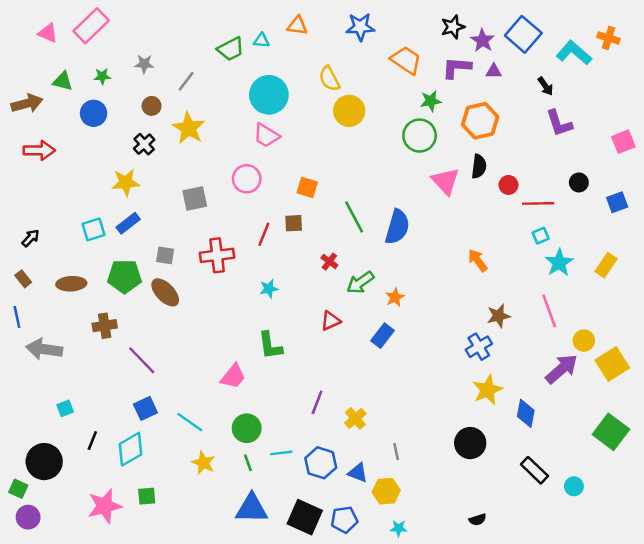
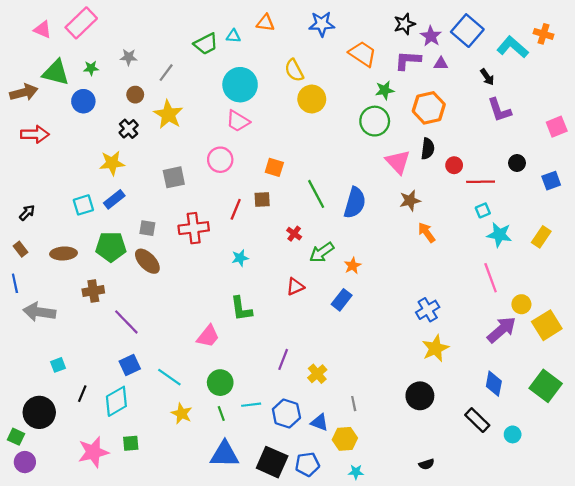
green triangle: (63, 81) -> (56, 73), size x1.5
cyan star: (559, 263) -> (499, 235), turned -30
brown star: (499, 316) -> (410, 201), moved
blue diamond: (526, 413) -> (494, 384), moved

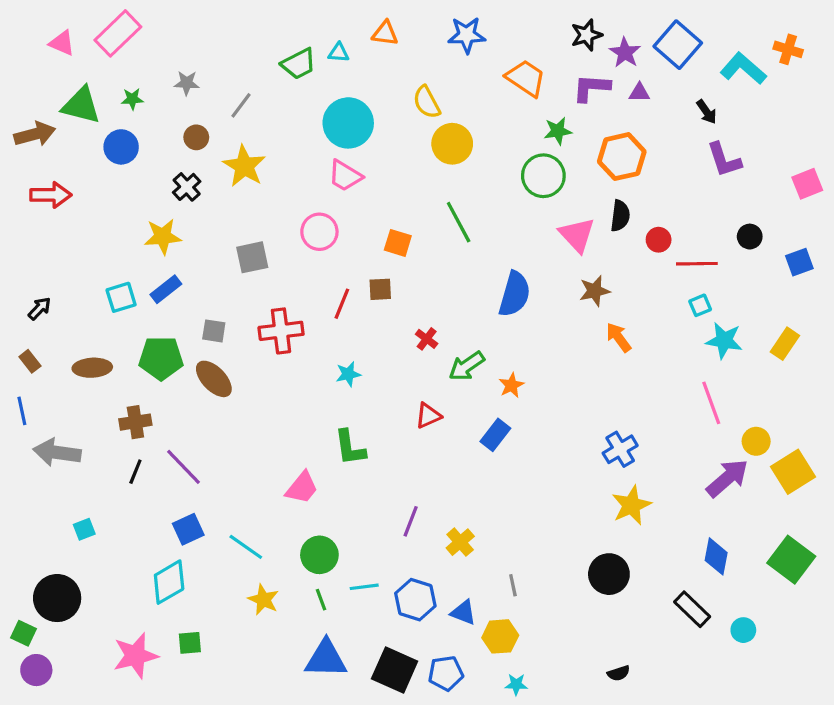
green line: (316, 194) -> (459, 222), moved
black line: (82, 394) -> (135, 472), moved

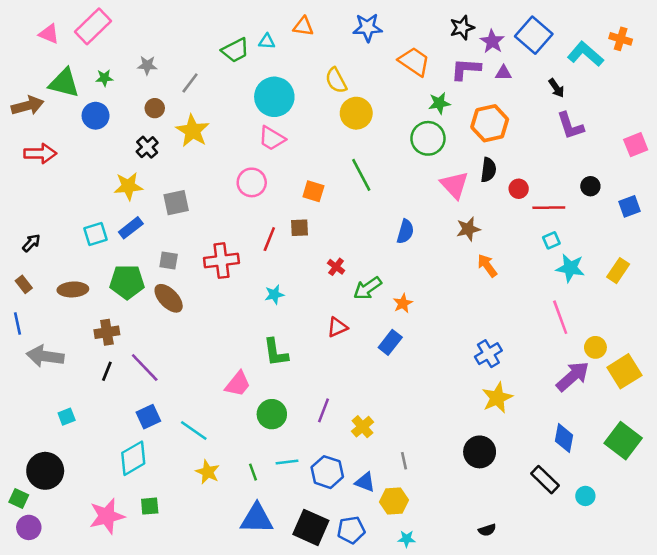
gray square: (252, 257) -> (176, 203), moved
blue semicircle: (515, 294) -> (405, 232), size x0.7
green circle: (319, 555) -> (272, 414), moved

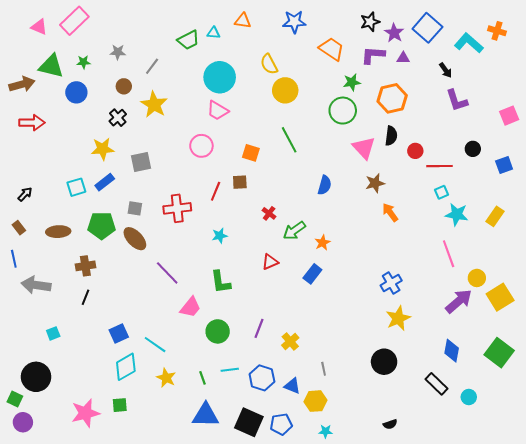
purple line: (145, 368) -> (167, 273), moved
cyan diamond: (133, 458) -> (126, 367), moved

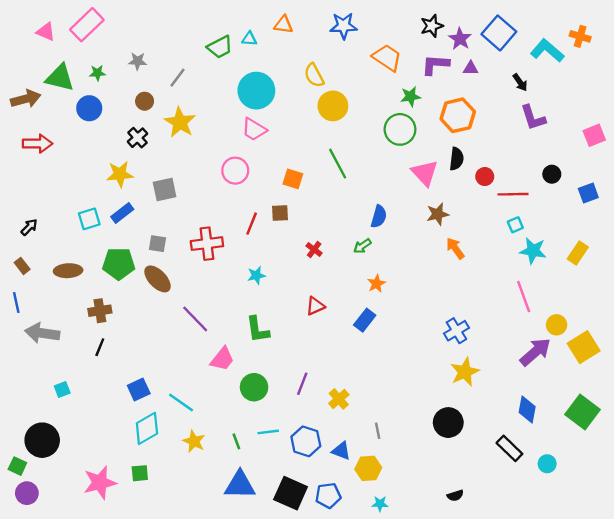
green arrow: (294, 231) -> (362, 246), moved, size x0.7

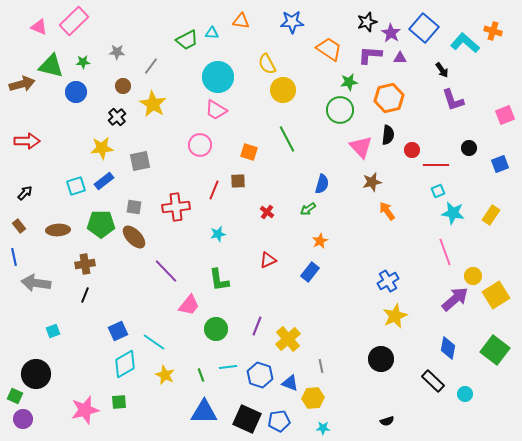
red arrow: (37, 144) -> (27, 141), moved
yellow cross: (339, 399) -> (288, 339), size x1.4

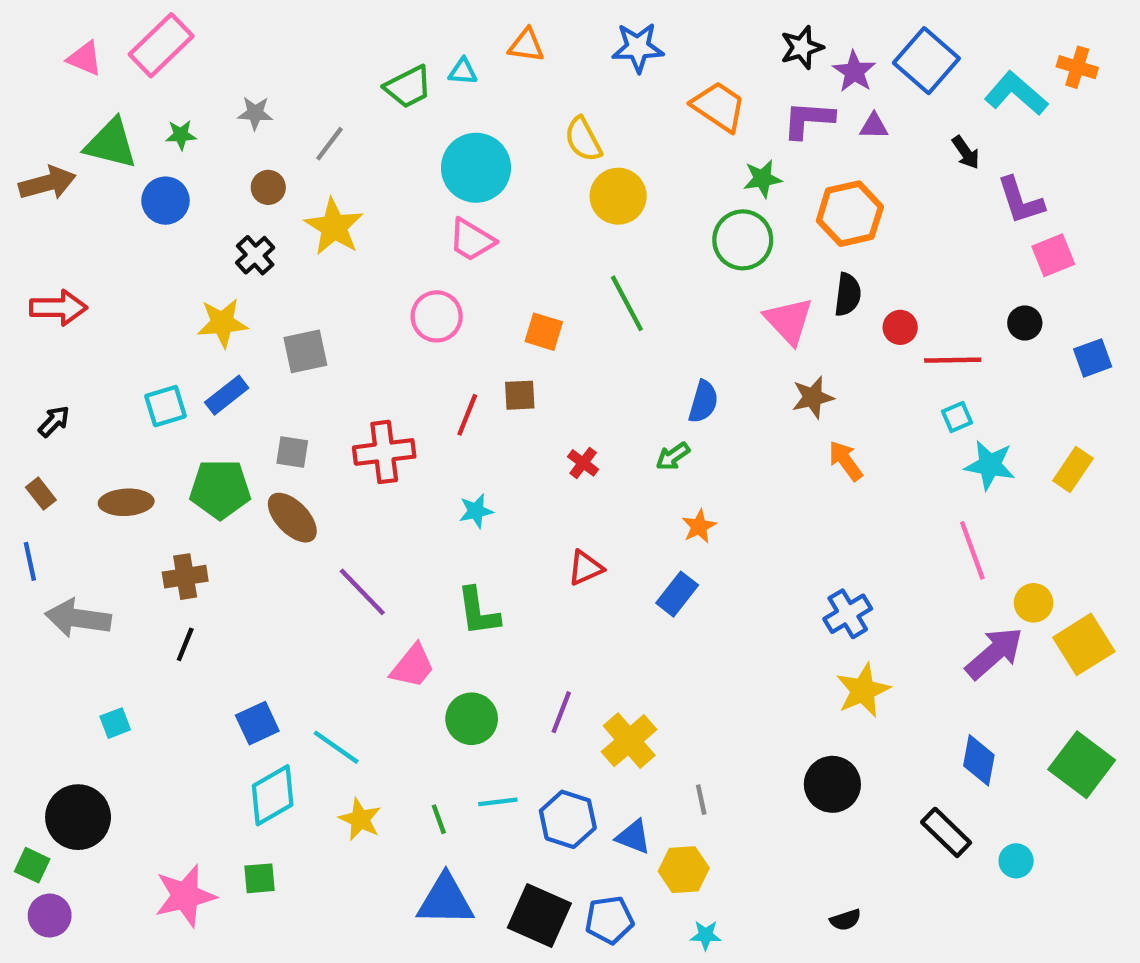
purple L-shape: (453, 100) -> (1020, 201), moved
pink square: (505, 115) -> (1053, 255), moved

